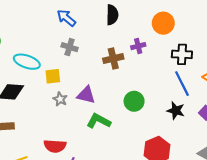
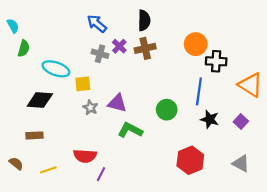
orange circle: (163, 23) -> (196, 44), moved
purple cross: (138, 46) -> (119, 46), moved, turned -32
brown cross: (113, 59) -> (145, 48), moved
blue line: (182, 84) -> (199, 91), moved, turned 35

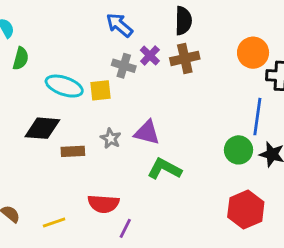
yellow square: (83, 84) -> (101, 90), moved
green circle: (167, 110) -> (239, 150), moved
brown rectangle: (34, 135) -> (73, 151), moved

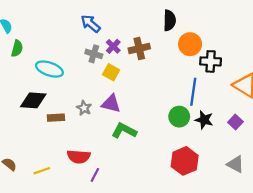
black semicircle: (183, 21) -> (169, 20), moved
yellow square: (101, 90) -> (111, 72), moved, turned 35

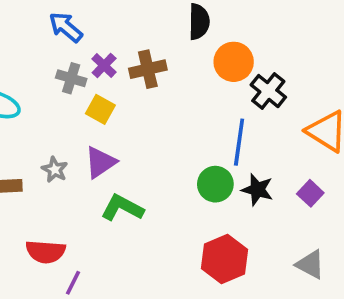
black cross: (211, 61) -> (268, 91), turned 36
purple triangle: (111, 104) -> (100, 162), turned -48

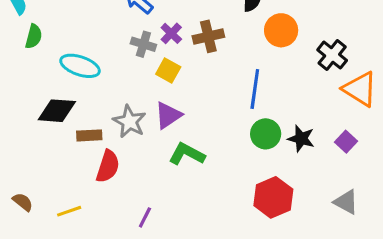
black cross: (268, 91) -> (332, 55), moved
blue line: (239, 142) -> (255, 89), moved
gray star: (55, 170) -> (129, 122), size x1.5
red semicircle: (46, 252) -> (108, 166), moved, turned -76

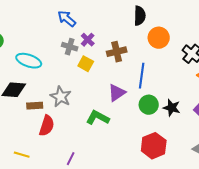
brown cross: (208, 36) -> (117, 52), moved
purple triangle: (168, 115) -> (117, 93), moved
yellow line: (69, 211) -> (22, 155), turned 35

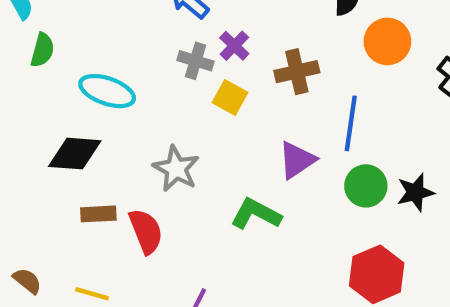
brown rectangle: (35, 106) -> (98, 214), moved
black star: (172, 108) -> (415, 192), turned -30
red semicircle: (47, 126) -> (146, 231), turned -40

